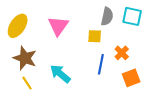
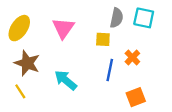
orange square: (131, 78) -> (136, 97), moved
yellow line: (27, 83) -> (20, 91), moved

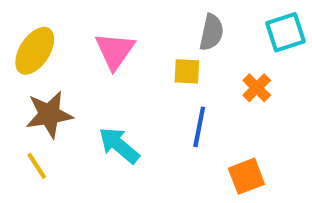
cyan square: (144, 18) -> (285, 32), moved, turned -30
orange cross: (132, 57) -> (257, 88), moved
brown star: (27, 63) -> (49, 114), turned -30

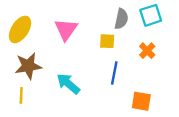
cyan square: (285, 32) -> (151, 15), moved
yellow line: (37, 166) -> (21, 95), turned 35
orange square: (246, 176) -> (141, 101), turned 30

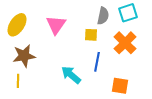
orange cross: (147, 51) -> (125, 43), size x1.6
cyan arrow: (68, 84) -> (71, 75), moved

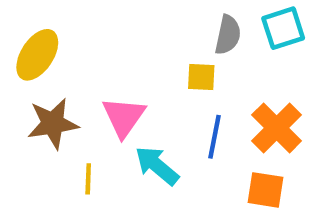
pink triangle: (56, 25) -> (124, 117), moved
orange cross: (125, 43) -> (277, 128), moved
yellow line: (18, 81) -> (88, 179), moved

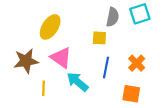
yellow ellipse: (37, 55) -> (50, 27), moved
pink triangle: (124, 117) -> (61, 58), turned -30
orange cross: (277, 128) -> (137, 63), size x0.7

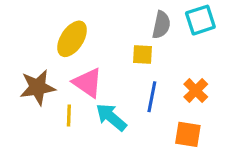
yellow line: (44, 88) -> (69, 116), moved

